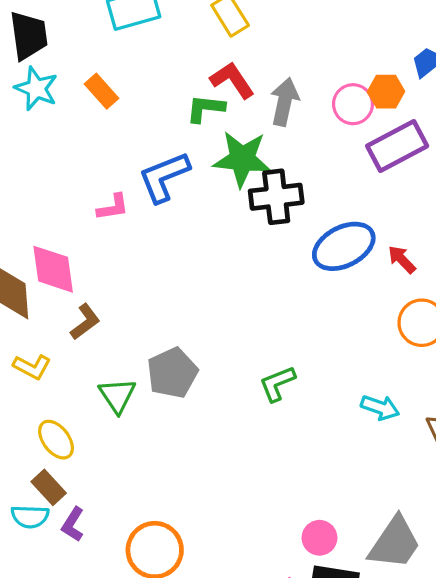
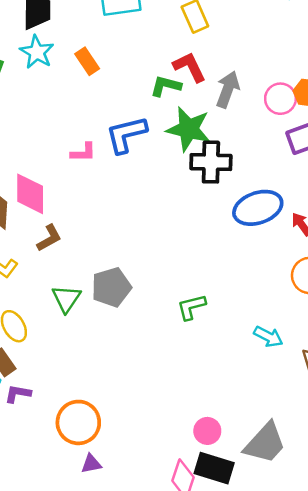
purple L-shape: (73, 524) -> (18, 394), turned 60

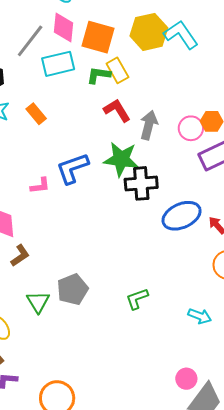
green L-shape: (166, 86) -> (99, 75), moved
pink circle: (207, 431) -> (186, 379), moved

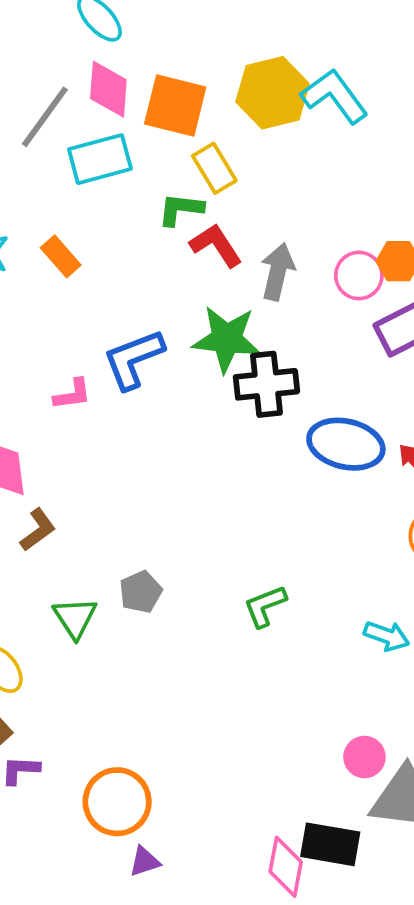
green L-shape: (99, 75) -> (181, 209), moved
blue ellipse: (182, 216) -> (346, 444), turned 39
gray pentagon: (73, 289) -> (141, 592), size x0.7

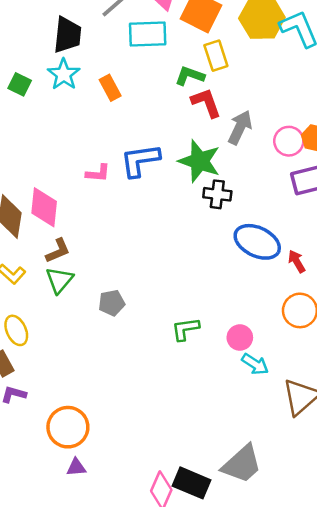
black cross: (266, 384) -> (217, 194), size x0.7
green triangle: (75, 618) -> (59, 280), moved
pink circle: (364, 757) -> (240, 337), moved

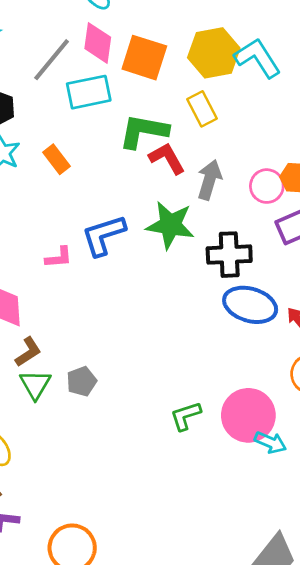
yellow rectangle: (216, 56) -> (202, 109), moved
green L-shape: (190, 76) -> (144, 131), size x1.5
black cross: (217, 194) -> (229, 255), moved, size x1.4
gray pentagon: (112, 303) -> (82, 381), moved
pink circle: (240, 337) -> (248, 415), size x1.8

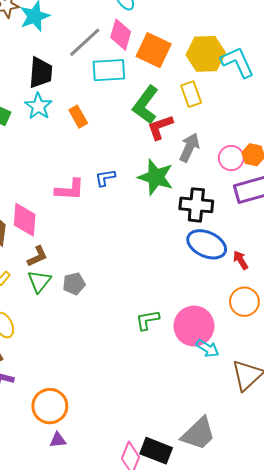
green L-shape: (144, 131) -> (146, 105), turned -72
red L-shape: (167, 158) -> (160, 127), turned -88
blue L-shape: (104, 235) -> (105, 178), size x0.6
pink L-shape: (59, 257) -> (70, 190), size x1.4

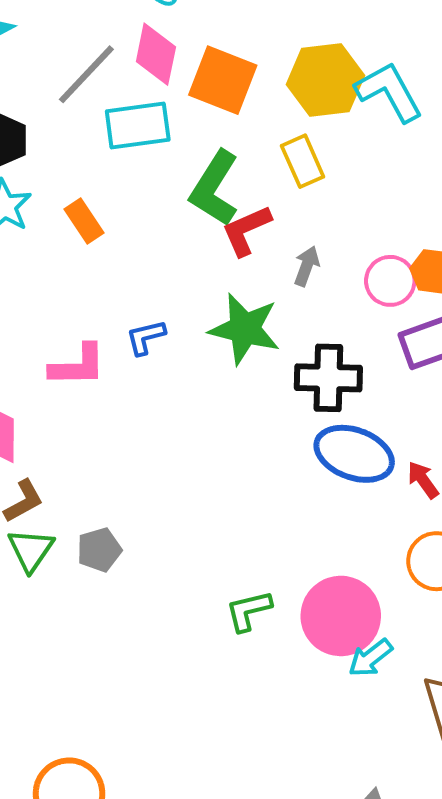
gray arrow: (189, 147) -> (307, 266), size x0.7
cyan arrow: (208, 348) -> (371, 658), turned 115

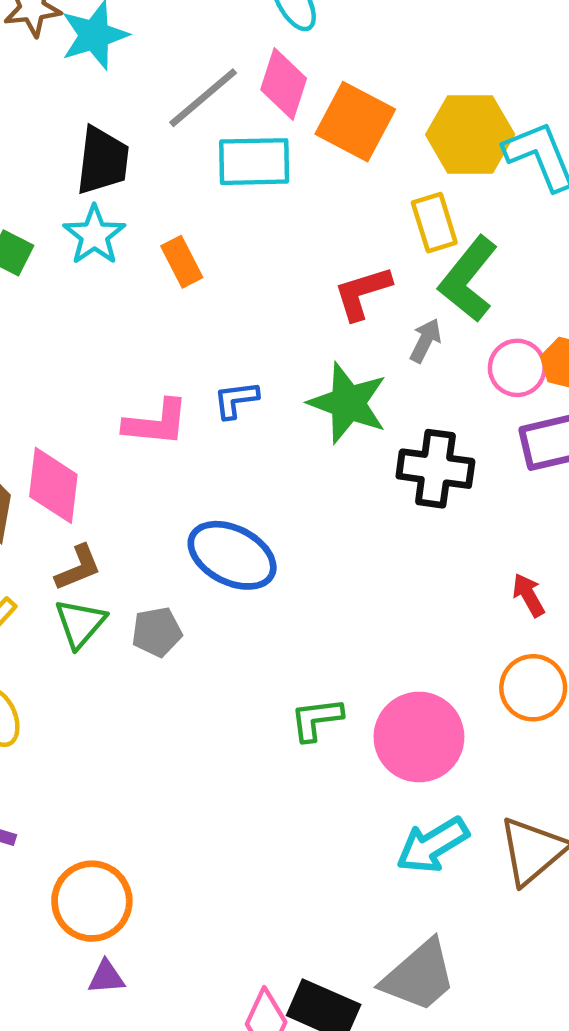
green L-shape: (215, 188) -> (468, 279), moved
blue ellipse: (354, 454) -> (232, 555), moved
cyan arrow: (371, 658) -> (432, 845), moved, size x1.4

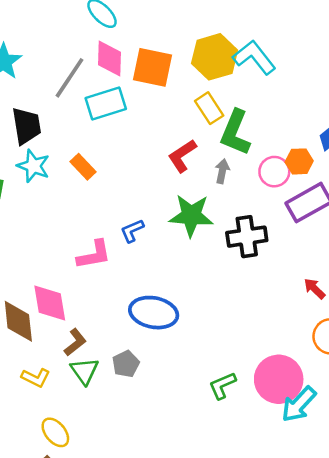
cyan arrow: (432, 845) -> (299, 404), moved

